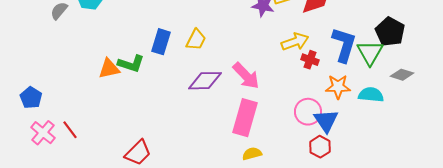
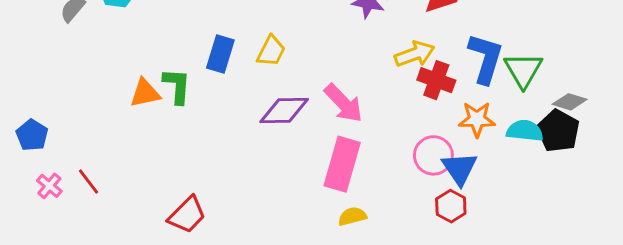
black pentagon: (390, 32) -> (558, 131), moved
red cross: (310, 60) -> (436, 80), size x1.4
green L-shape: (131, 64) -> (177, 86), turned -104
pink cross: (43, 133) -> (49, 186), size x0.7

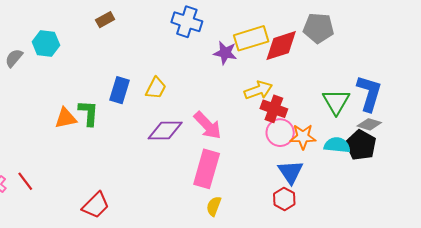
blue L-shape: (486, 58) -> (369, 93), moved
pink circle: (433, 155) -> (280, 133), moved
yellow semicircle: (352, 216) -> (214, 206), turned -54

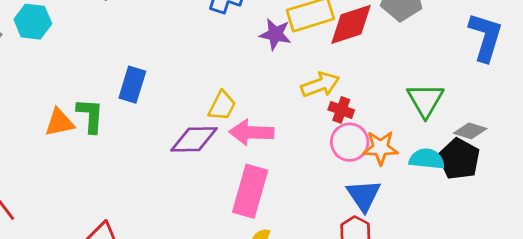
yellow trapezoid: (156, 88) -> (222, 106), moved
blue L-shape: (369, 93) -> (486, 37), moved
red cross: (274, 109) -> (341, 110), size x0.7
pink arrow: (208, 125) -> (251, 132), turned 136

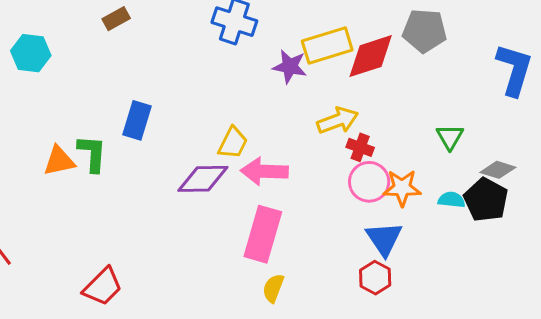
green triangle: (425, 100) -> (450, 137), size x0.7
cyan semicircle: (427, 159) -> (451, 200), size x0.7

